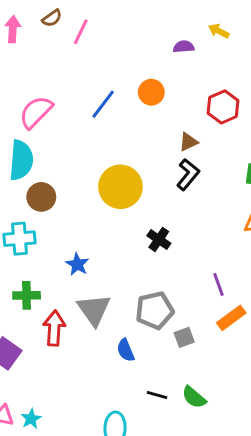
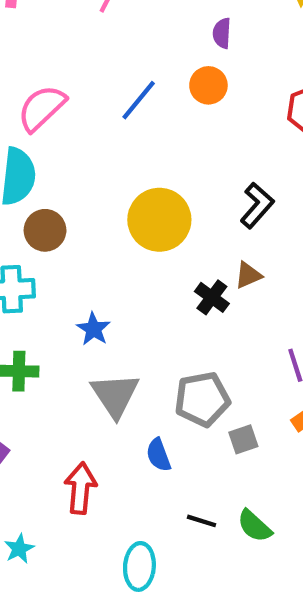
purple semicircle: (184, 47) -> (222, 33), moved, turned -84
brown triangle: (188, 142) -> (248, 275), moved
red arrow: (54, 328) -> (81, 488), moved

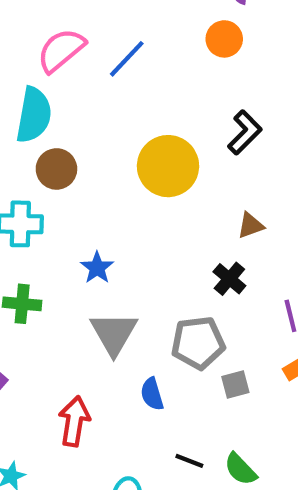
blue line: (139, 100) -> (127, 59), moved
black L-shape: (257, 205) -> (245, 132), moved
black cross: (212, 297) -> (229, 279), moved

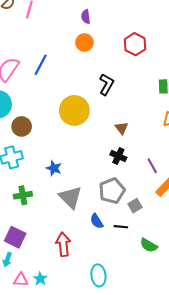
brown triangle: (251, 226) -> (121, 128), turned -32
black line: (189, 461) -> (121, 227), moved

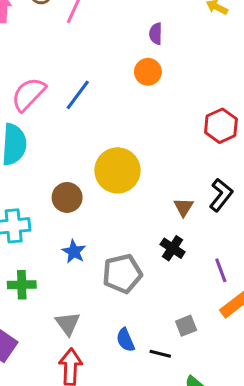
red hexagon: (135, 44) -> (221, 126), moved
black L-shape: (106, 84) -> (221, 195), moved
brown circle: (22, 126) -> (67, 197), moved
gray pentagon: (112, 191) -> (122, 274), moved
gray triangle: (70, 197) -> (68, 324), moved, size x0.7

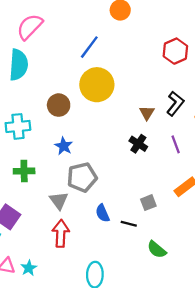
blue line: (78, 95) -> (89, 47), moved
purple line: (221, 270) -> (176, 144), moved
gray pentagon: (122, 274) -> (82, 177), moved

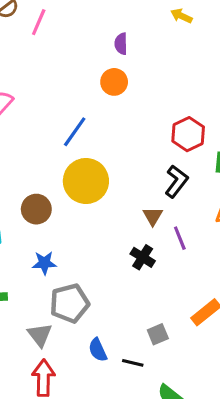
black L-shape: (175, 104) -> (176, 181), moved
purple line: (176, 144) -> (180, 238), moved
blue star: (64, 146) -> (44, 263), turned -30

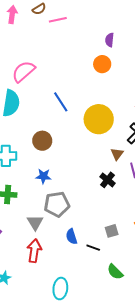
pink line: (39, 22) -> (58, 20), turned 48
blue line: (75, 132) -> (61, 102), moved, turned -75
yellow circle: (86, 181) -> (99, 119), moved

